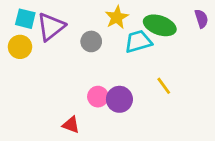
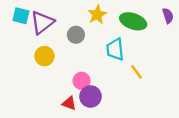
cyan trapezoid: (138, 41) -> (115, 49), moved, turned -80
yellow circle: (20, 47) -> (44, 56), moved
purple circle: (119, 99) -> (90, 96), moved
red triangle: (71, 125) -> (69, 103), moved

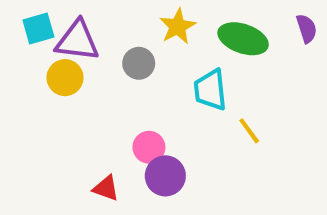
cyan square: (21, 16) -> (38, 29), turned -30
purple triangle: (42, 22) -> (77, 41), turned 45
yellow circle: (44, 56) -> (65, 78), moved
red triangle: (69, 103) -> (106, 188), moved

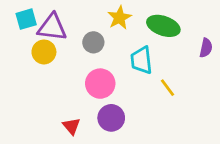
purple semicircle: (307, 29) -> (206, 48), moved, turned 30
pink circle: (149, 147) -> (100, 84), moved, size x1.4
red triangle: (106, 188) -> (71, 126), turned 30

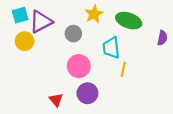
purple triangle: (52, 27) -> (41, 22), turned -35
yellow circle: (44, 52) -> (25, 41), moved
yellow line: (167, 88) -> (123, 69), moved, turned 48

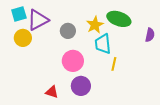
yellow star: (94, 14) -> (95, 25), moved
red triangle: (56, 100) -> (52, 92), turned -32

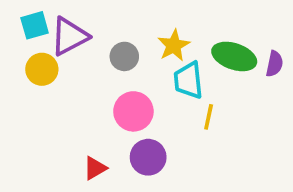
green ellipse: (119, 19) -> (234, 56), moved
red triangle: (52, 92) -> (95, 168), turned -48

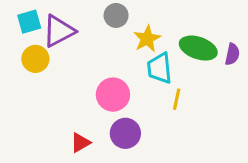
gray circle: (124, 56) -> (116, 15), moved

